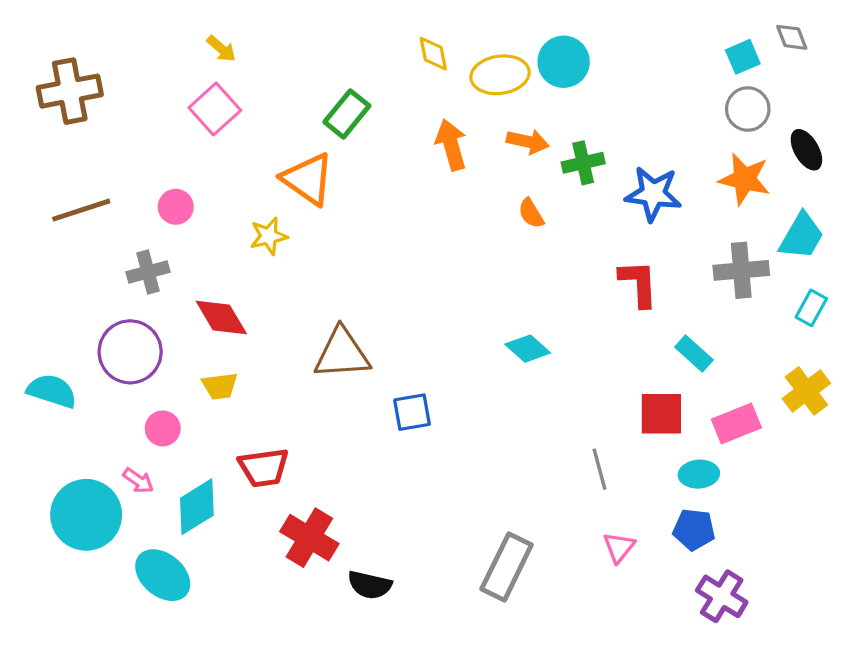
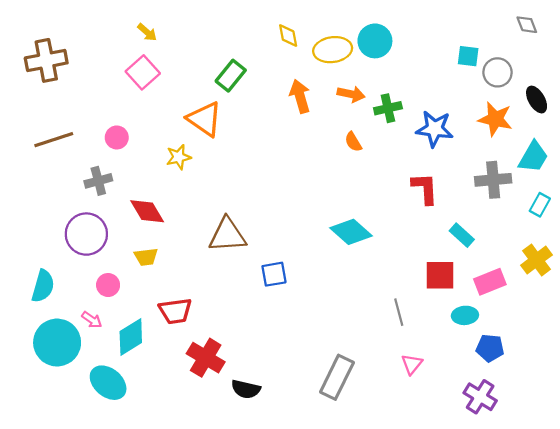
cyan square: (743, 57) -> (468, 56), moved, turned 30
cyan diamond: (528, 349) -> (351, 232), size x1.4
cyan semicircle: (52, 391) -> (43, 286), moved, turned 88
blue pentagon: (694, 529) -> (490, 348), moved

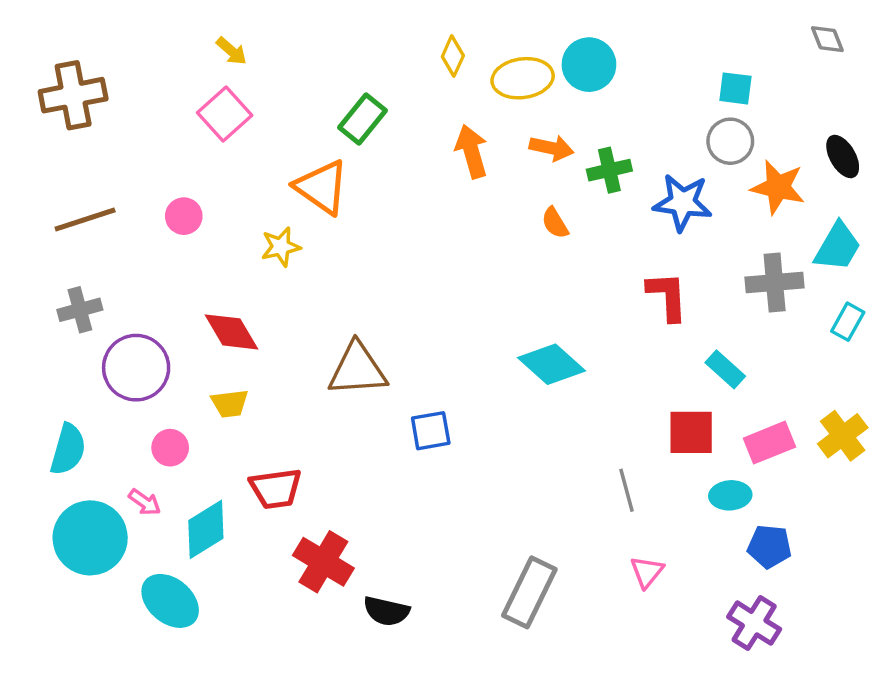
yellow diamond: (288, 36) -> (453, 56), turned 35
gray circle: (498, 72) -> (730, 141), moved
gray cross: (98, 181) -> (80, 310), moved
yellow cross: (537, 260) -> (843, 436), moved

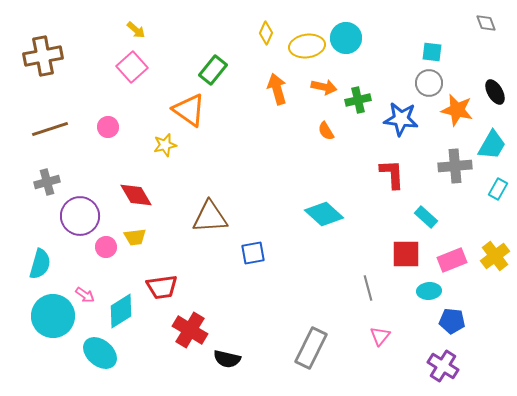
pink circle: (170, 448) -> (106, 247), moved

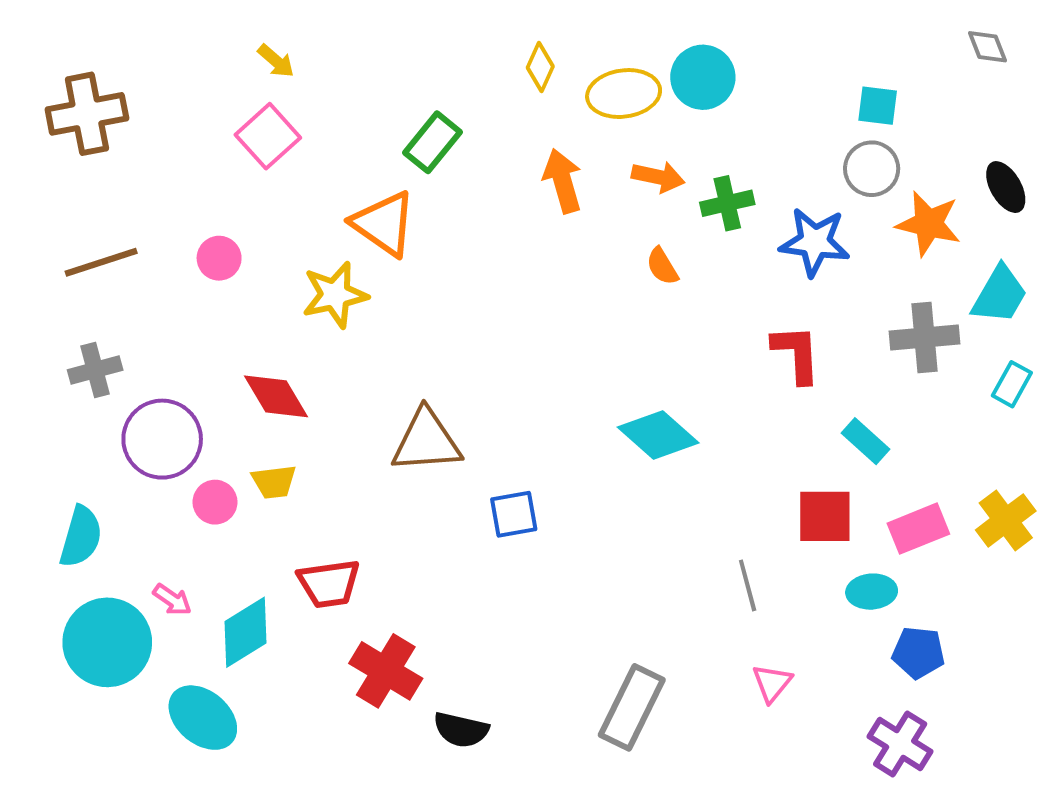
yellow star: (165, 145) -> (335, 295), size x1.4

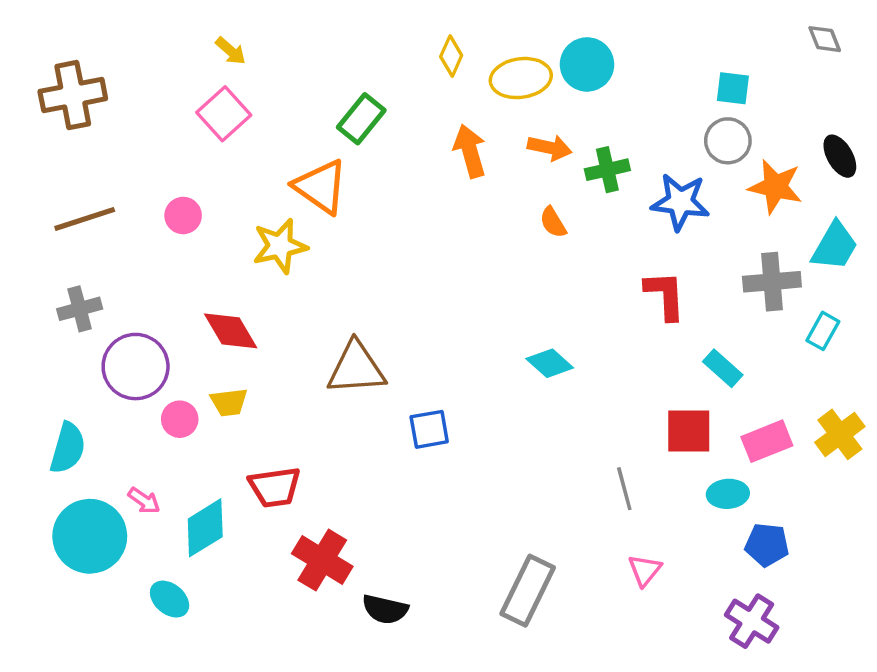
cyan rectangle: (1012, 384) -> (823, 331), moved
cyan diamond: (658, 435) -> (550, 363), size x0.7
cyan ellipse: (203, 718) -> (170, 599), size x0.7

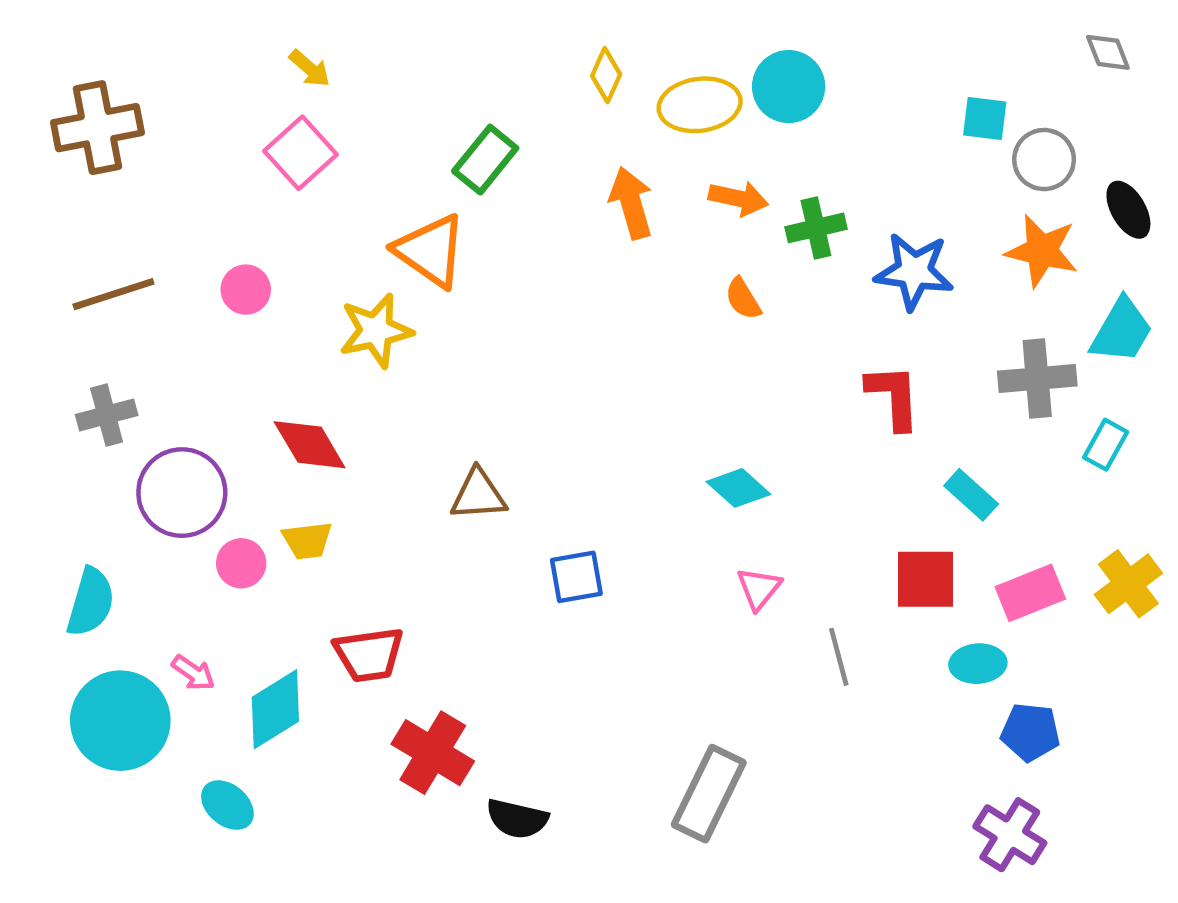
gray circle: (728, 141) -> (1044, 160), moved
brown triangle: (356, 368) -> (478, 495), size x0.7
pink triangle: (645, 570) -> (759, 588), moved

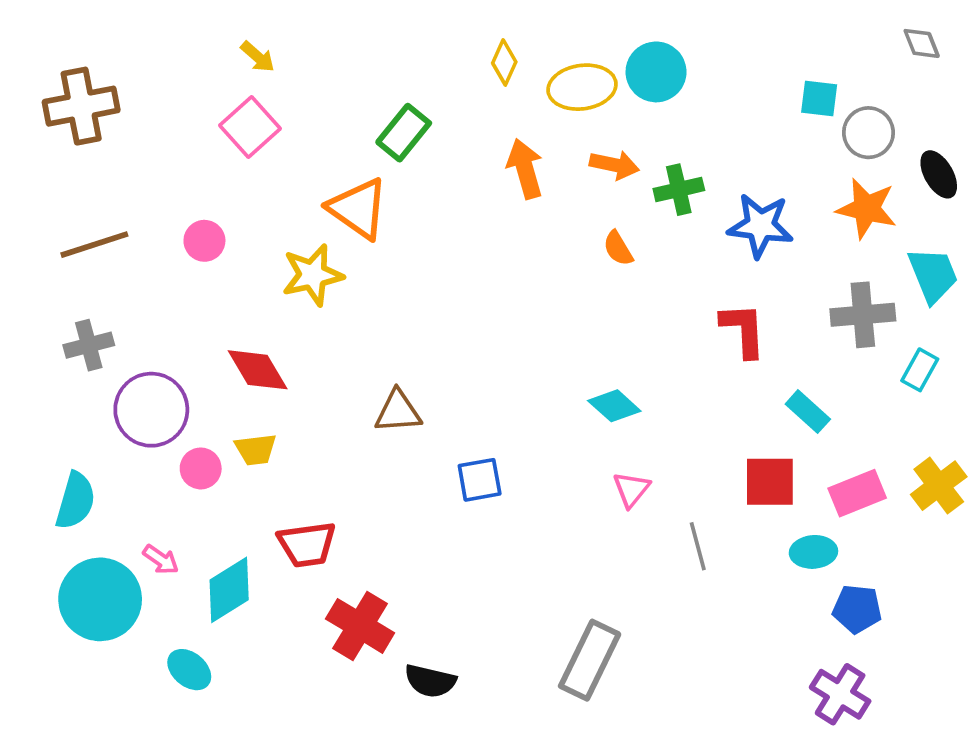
cyan trapezoid: (1122, 331) -> (933, 275), turned -52

